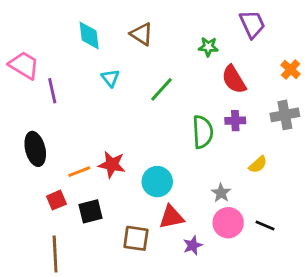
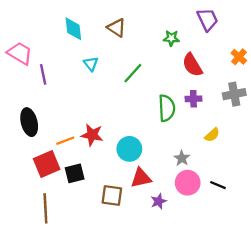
red square: (56, 200) -> (47, 164), size x1.6

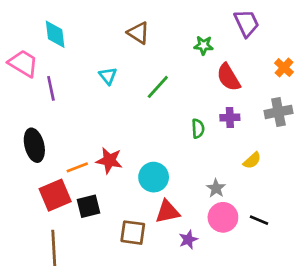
cyan diamond: (73, 29) -> (55, 34), moved
green semicircle: (167, 108) -> (198, 129), size x0.6

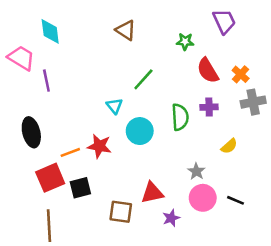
orange cross: (284, 68) -> (241, 74), moved
cyan triangle: (108, 76) -> (114, 106), moved
green semicircle: (198, 129) -> (180, 117), size x1.5
cyan circle: (154, 177) -> (140, 131), moved

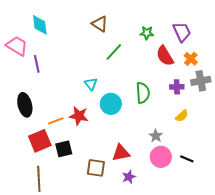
purple trapezoid: (224, 21) -> (182, 32), moved
green line: (143, 79) -> (114, 52), moved
purple cross: (209, 107) -> (177, 87), moved
purple star: (171, 218) -> (129, 177), moved

